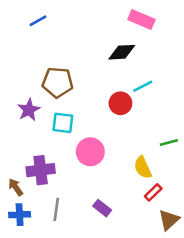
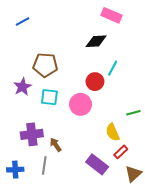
blue line: (38, 21) -> (23, 22), moved
cyan line: (143, 86) -> (113, 68), turned -35
pink circle: (90, 152) -> (80, 104), moved
brown arrow: (16, 187) -> (56, 145), moved
purple rectangle: (102, 208) -> (97, 164), moved, size x1.5

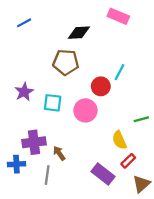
black diamond: (96, 41) -> (79, 33), moved
brown pentagon: (45, 65) -> (66, 62), moved
blue cross: (15, 170) -> (16, 164), moved

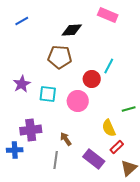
brown arrow: (59, 153) -> (66, 139), moved
gray line: (47, 175) -> (56, 160), moved

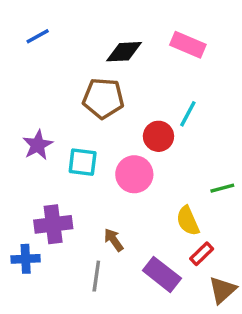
pink rectangle: (108, 15) -> (188, 45), moved

